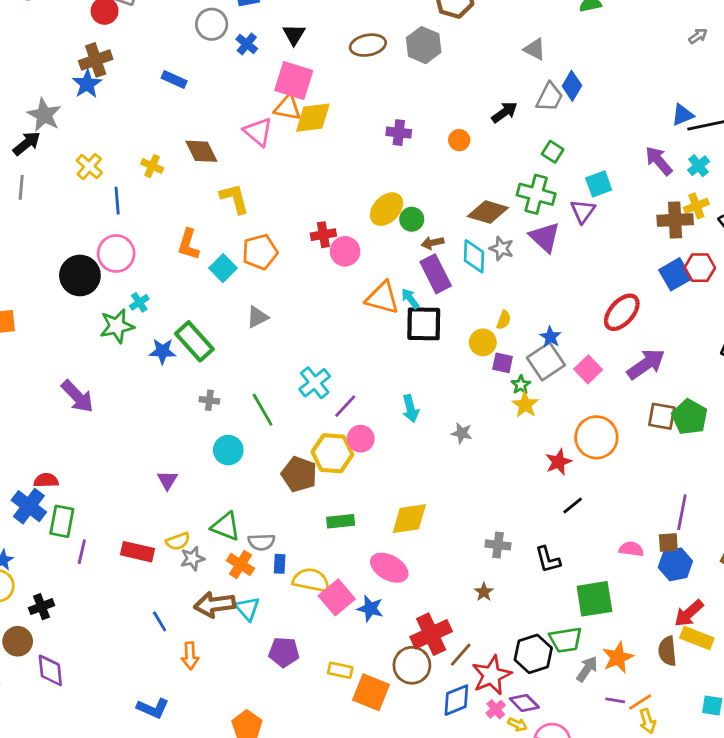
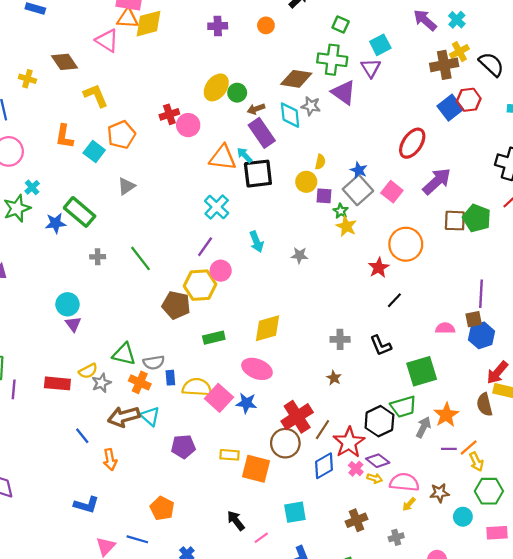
cyan cross: (315, 383) -> (217, 207), moved
cyan circle: (228, 450) -> (67, 304), moved

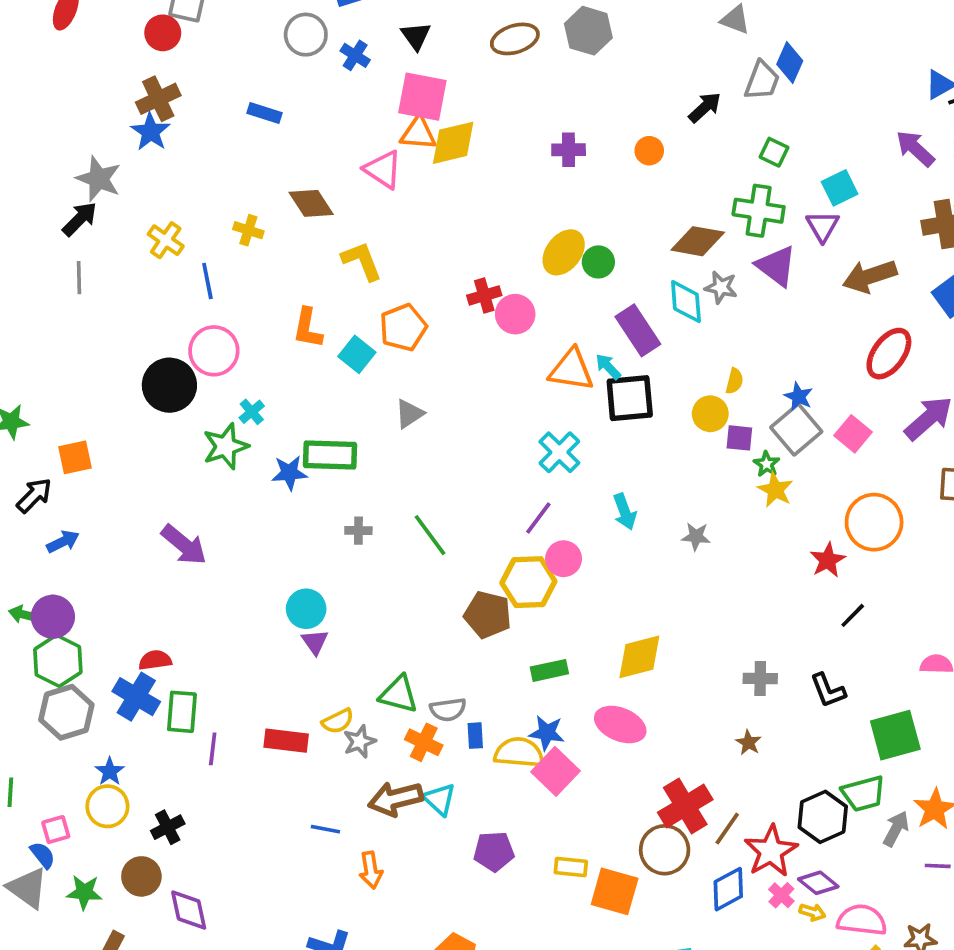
brown arrow: (256, 109) -> (870, 276), moved, size x1.8
green rectangle: (80, 212) -> (330, 455), turned -40
blue star: (246, 403) -> (547, 733), moved
blue line: (82, 436) -> (325, 829), turned -42

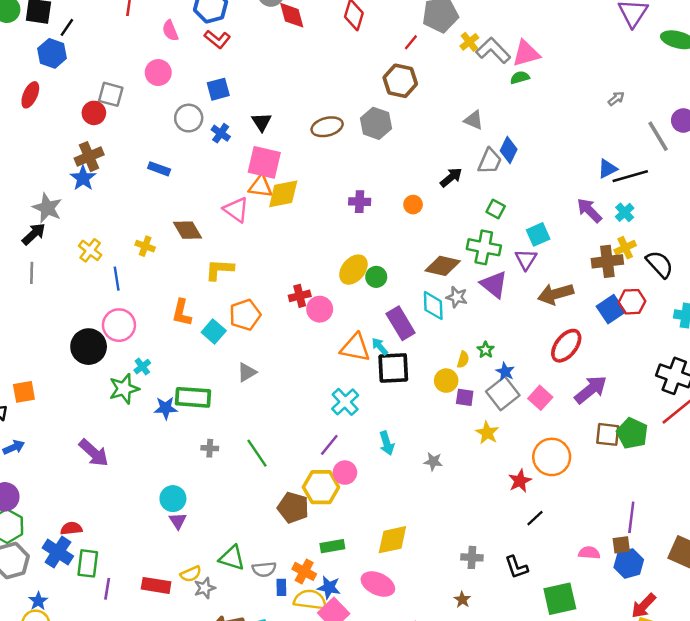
yellow L-shape: (362, 261) -> (219, 270), turned -68
green star: (766, 464) -> (486, 350), moved
orange cross: (424, 742) -> (304, 571), moved

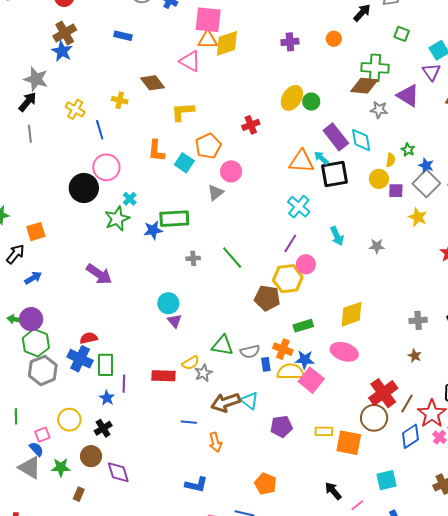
green cross: (484, 247) -> (375, 68), moved
cyan diamond: (433, 306) -> (361, 140), moved
pink circle: (320, 309) -> (231, 171), moved
blue star: (38, 601) -> (107, 398), moved

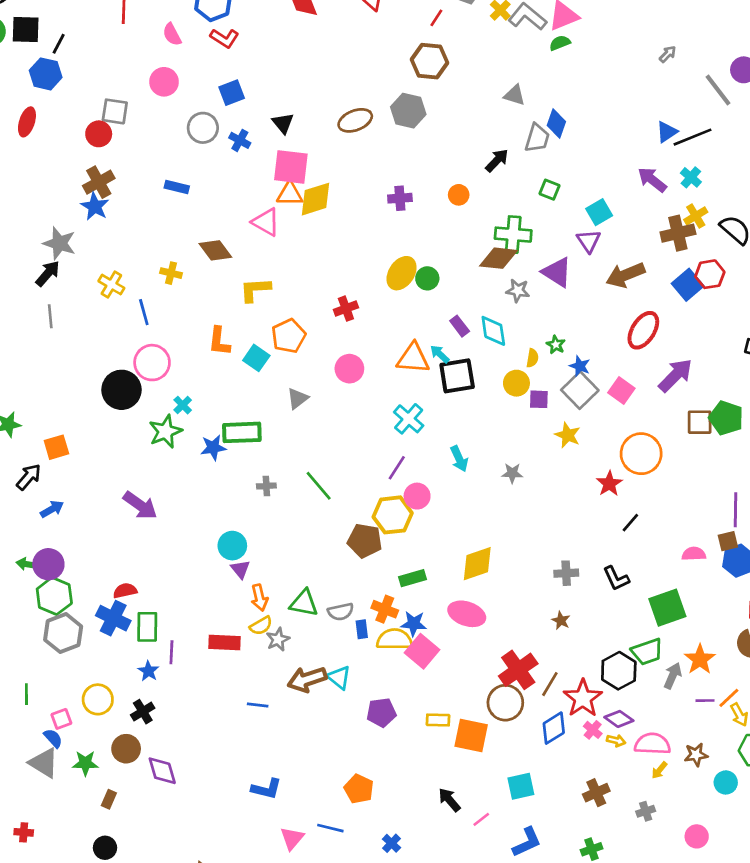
purple rectangle: (336, 137) -> (460, 326), size x0.6
pink circle: (231, 171) -> (349, 369), moved
orange arrow: (215, 442) -> (259, 598), moved

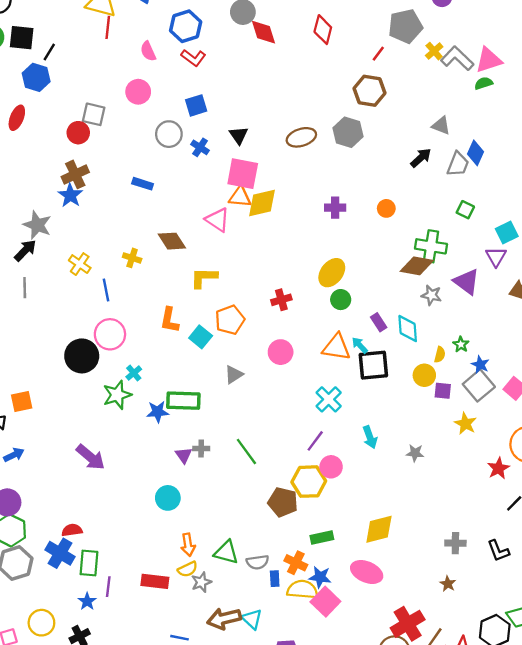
black arrow: (497, 160) -> (421, 158), moved
green circle: (427, 278) -> (341, 300), moved
purple triangle: (240, 569) -> (184, 455), moved

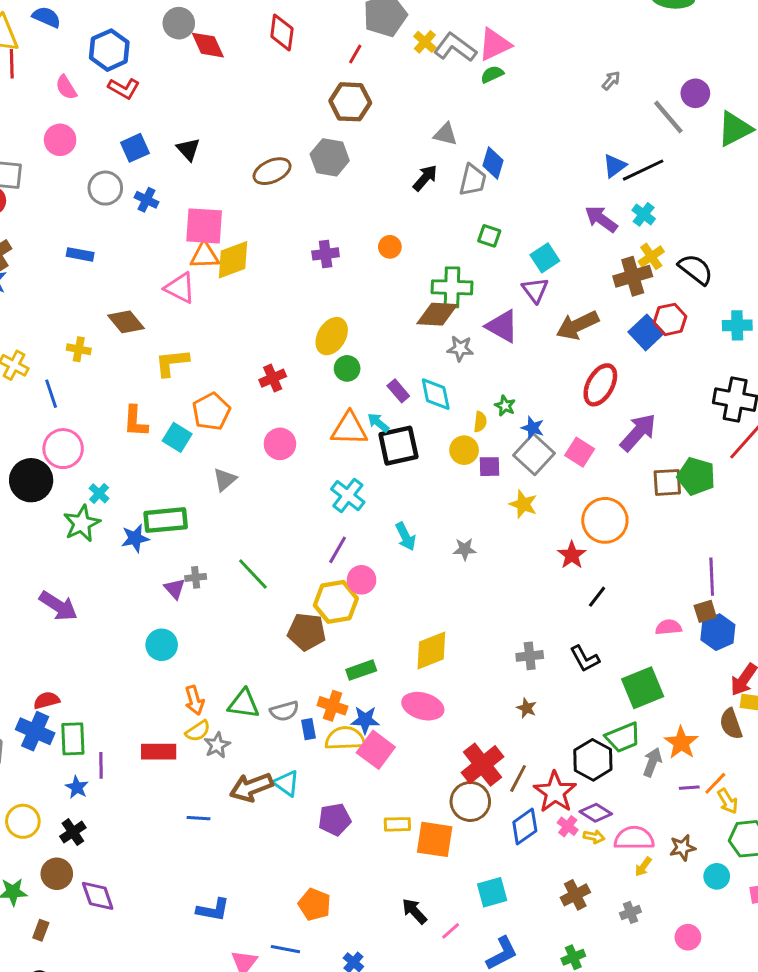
black triangle: (239, 135) -> (188, 149), moved

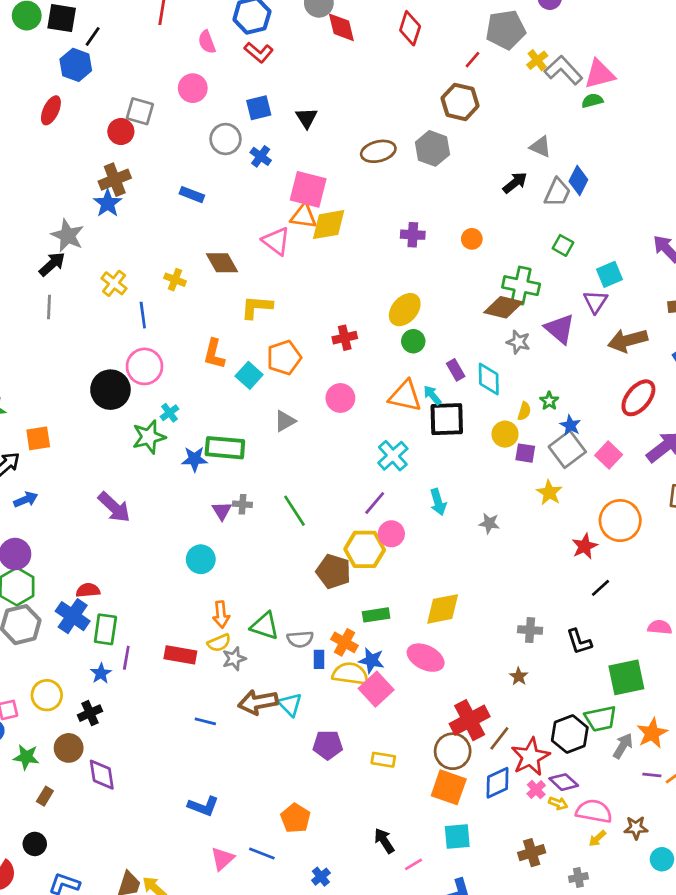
orange square: (435, 839) -> (449, 787), moved

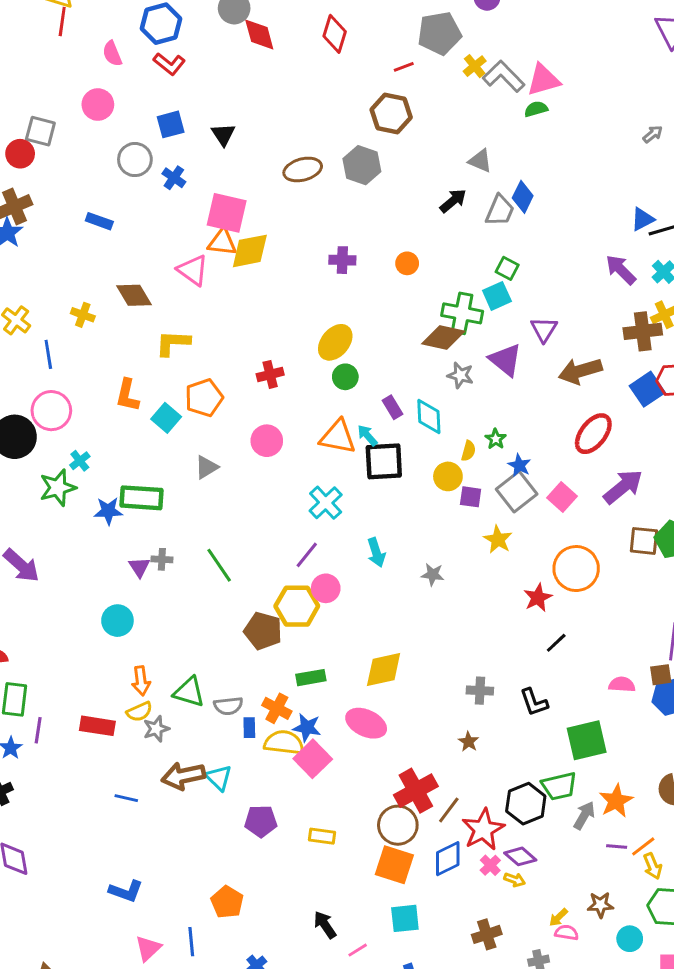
red line: (473, 60) -> (404, 67), turned 30
cyan square: (609, 274) -> (497, 296), moved
pink semicircle: (594, 811) -> (567, 933), moved, size x0.6
blue line: (262, 853) -> (191, 942), turned 65

